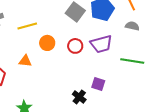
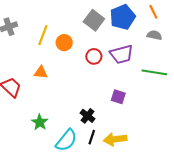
yellow line: (27, 26) -> (43, 35), turned -54
orange circle: (47, 43) -> (64, 43), moved
black cross: (79, 97) -> (88, 116), moved

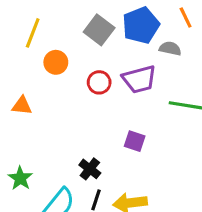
yellow line: (43, 35) -> (33, 33), moved
gray semicircle: (154, 35) -> (170, 48), moved

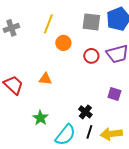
gray square: (99, 30) -> (91, 22), turned -30
orange triangle: (22, 106) -> (45, 79), moved

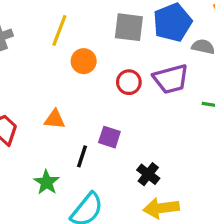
purple square: (114, 94) -> (109, 137), moved
black cross: (85, 112) -> (148, 174), moved
black line: (89, 132) -> (82, 156), moved

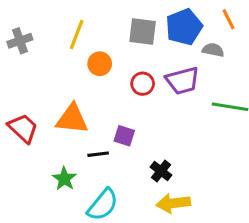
orange triangle: (55, 119) -> (72, 119), size x1.6
black line: (82, 156) -> (98, 154), turned 65

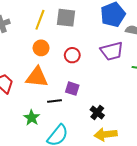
gray square: (143, 32) -> (66, 18), moved
orange circle: (100, 64) -> (41, 48), moved
red circle: (143, 84) -> (72, 55), moved

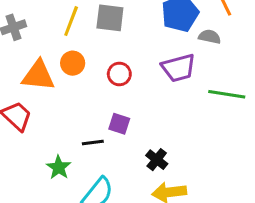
orange triangle: (37, 77) -> (38, 76), moved

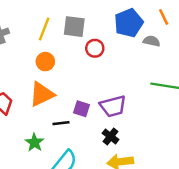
purple trapezoid: (178, 68) -> (113, 106), moved
red circle: (119, 74) -> (95, 48), moved
orange triangle: (38, 76) -> (42, 94), moved, turned -32

